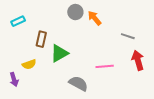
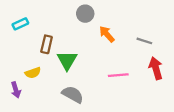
orange arrow: (95, 18) -> (107, 34), moved
green triangle: (59, 53) -> (67, 60), turned -30
gray semicircle: (78, 83) -> (73, 94), moved

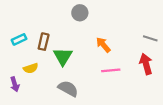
cyan rectangle: (20, 24) -> (19, 39), moved
orange arrow: (107, 34) -> (103, 45), moved
gray line: (144, 41) -> (150, 38), moved

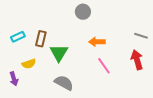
gray circle: (80, 13) -> (83, 12), moved
orange arrow: (103, 45) -> (97, 42), turned -49
pink line: (111, 70) -> (104, 66), turned 60

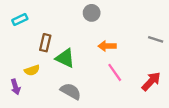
cyan rectangle: (18, 37) -> (20, 20), moved
green triangle: (59, 53) -> (65, 58), turned -36
red arrow: (137, 60) -> (151, 81), moved, turned 60

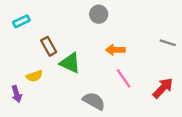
brown rectangle: (45, 43) -> (49, 46), turned -42
gray semicircle: (71, 91) -> (94, 101), moved

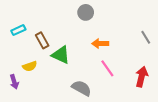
cyan rectangle: (21, 21) -> (18, 30), moved
gray line: (168, 43) -> (146, 37), turned 40
red arrow: (163, 88) -> (142, 77), turned -30

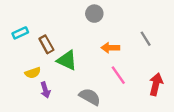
gray line: (146, 37) -> (146, 39), moved
purple arrow: (14, 82) -> (45, 90), moved

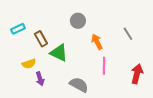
gray circle: (94, 14) -> (78, 21), moved
orange arrow: (110, 48) -> (97, 42), turned 63
pink line: (118, 75) -> (104, 66), turned 36

